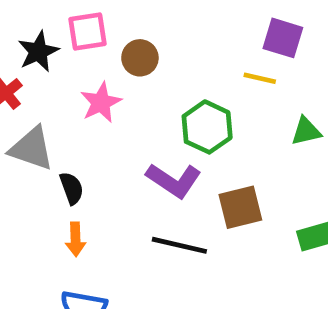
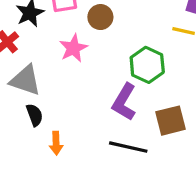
purple L-shape: (174, 180) -> (124, 102), turned 87
black semicircle: (72, 188) -> (35, 115), moved

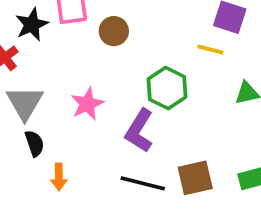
pink star: (73, 48) -> (87, 104), moved
gray triangle: (25, 80) -> (25, 103), turned 40
brown square: (170, 121) -> (195, 178), moved

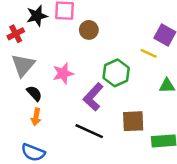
black semicircle: (35, 143) -> (34, 93), moved, turned -35
brown square: (195, 178) -> (133, 121), moved

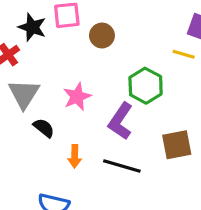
black star: (37, 16) -> (32, 27), turned -30
orange arrow: (36, 117) -> (75, 156), moved

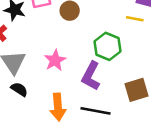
black semicircle: (44, 128) -> (19, 89), moved
orange arrow: (75, 156) -> (58, 107), size x1.5

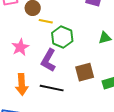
yellow line: (135, 19) -> (46, 21), moved

